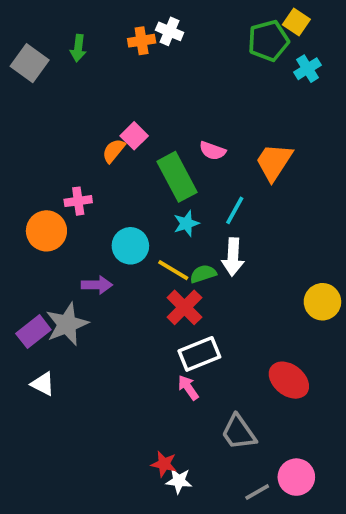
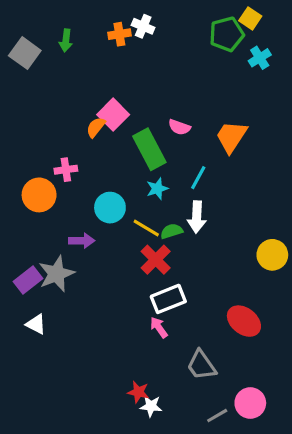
pink square: (134, 136) -> (113, 115), size x1.4

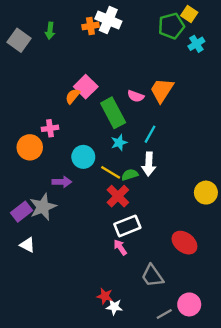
white cross: (143, 26) -> (108, 20), size x1.5
orange trapezoid: (231, 137) -> (162, 90), moved

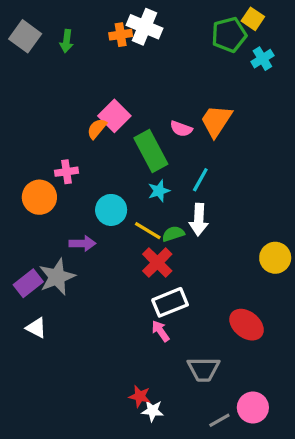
gray square: (19, 40) -> (25, 36), moved
gray trapezoid: (152, 276) -> (203, 369), turned -55

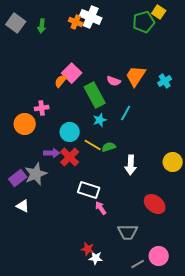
orange cross: (121, 35) -> (76, 22), turned 32
cyan cross: (262, 59) -> (165, 81), moved
white arrow: (199, 220) -> (131, 165), moved
red cross: (157, 263) -> (70, 157), moved
white rectangle: (170, 302) -> (89, 190), moved, turned 40

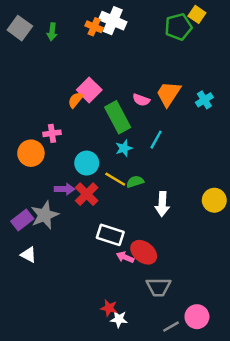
red ellipse: (155, 204) -> (144, 252), moved
pink arrow: (101, 208) -> (125, 257), turned -32

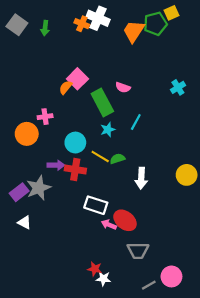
yellow square: (197, 14) -> (171, 13), turned 32
orange trapezoid: (168, 94) -> (134, 31), moved
red cross: (87, 194) -> (75, 170), turned -36

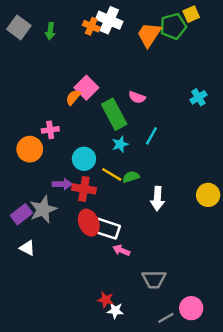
red ellipse: (125, 220) -> (89, 223), moved, turned 30

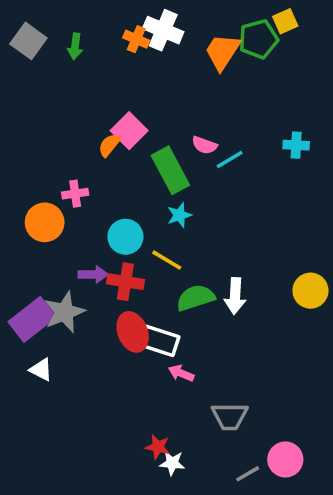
cyan cross: (198, 97) -> (296, 145), turned 35
cyan line: (151, 136) -> (230, 159), moved, turned 30
green semicircle: (131, 177) -> (196, 298), moved, size x1.5
purple rectangle: (21, 214) -> (32, 319), size x1.4

